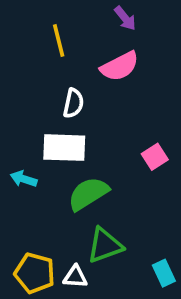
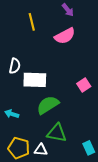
white semicircle: (73, 103) -> (15, 66), moved
cyan arrow: (24, 179) -> (12, 114), moved
green triangle: (105, 245) -> (57, 133), turned 30

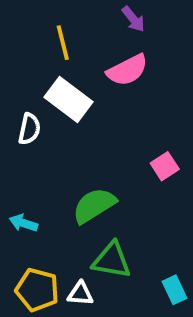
white rectangle: (35, 80) -> (69, 100), moved, turned 35

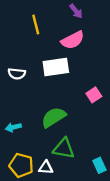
white rectangle: (69, 100) -> (56, 67), moved, turned -45
white semicircle: (29, 129) -> (17, 74), turned 84
cyan arrow: (23, 223) -> (13, 127), turned -32

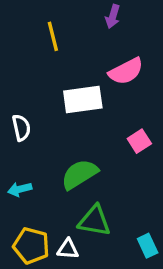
purple arrow: (76, 11) -> (113, 16), turned 56
pink semicircle: (73, 40) -> (126, 71), moved
white semicircle: (17, 74) -> (21, 128), moved, turned -108

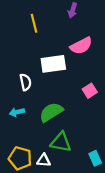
white semicircle: (21, 128) -> (25, 82), moved
cyan arrow: (20, 189) -> (17, 112), moved

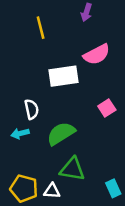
white semicircle: (25, 82) -> (32, 109), moved

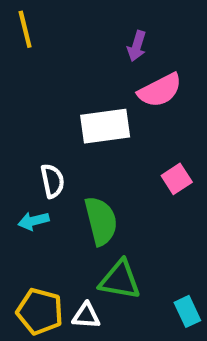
purple arrow: (86, 12) -> (137, 46), moved
yellow line: (41, 28) -> (25, 29), moved
green semicircle: (61, 134) -> (101, 221), turned 108

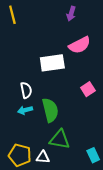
purple arrow: (137, 46) -> (71, 14), moved
cyan arrow: (34, 221) -> (25, 110), moved

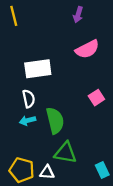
white rectangle: (52, 63) -> (38, 69), moved

